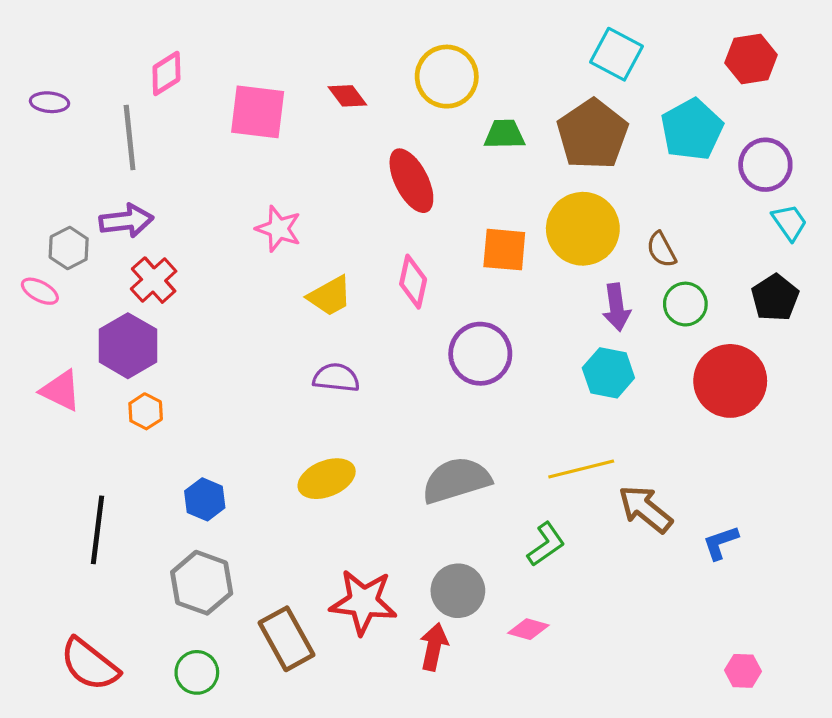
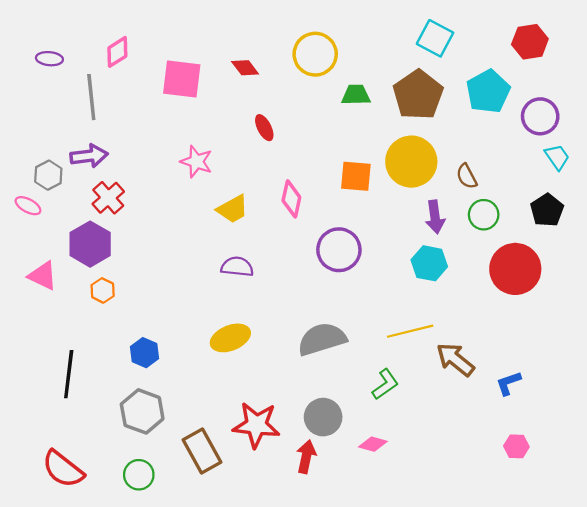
purple ellipse: (49, 102) -> (49, 59), moved
red ellipse: (411, 181) -> (264, 128), moved, size x0.6
pink hexagon: (743, 671) -> (516, 446), moved

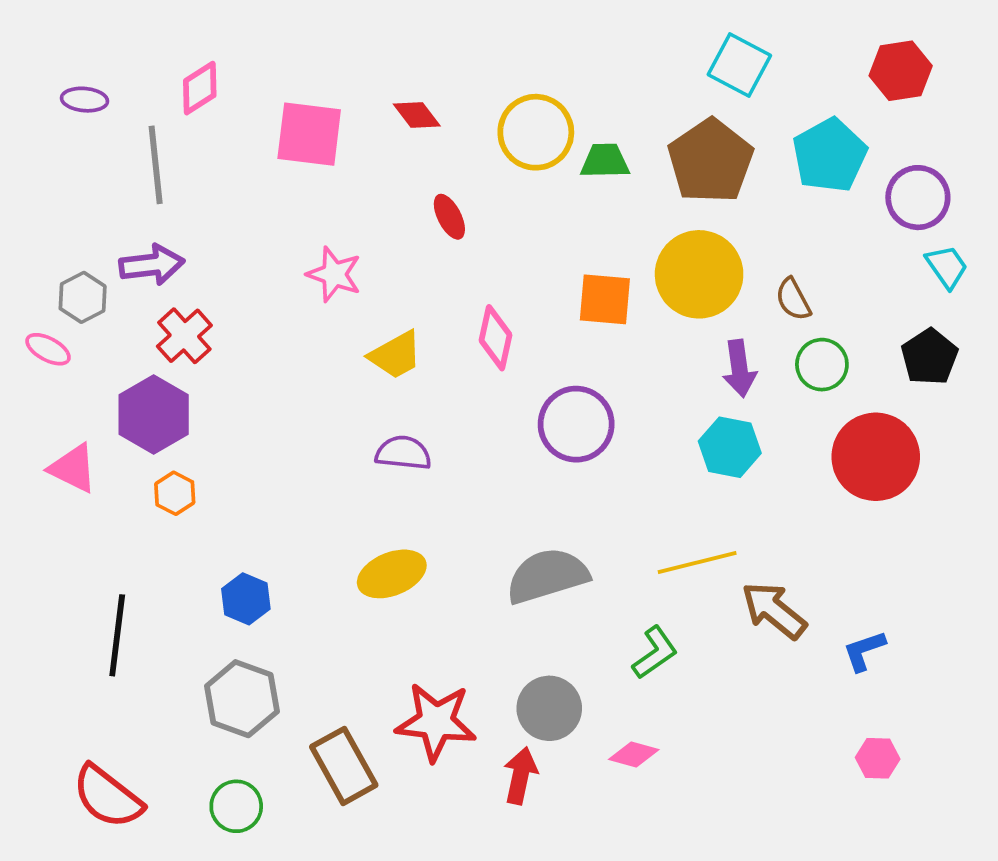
yellow circle: (315, 54) -> (536, 132), moved

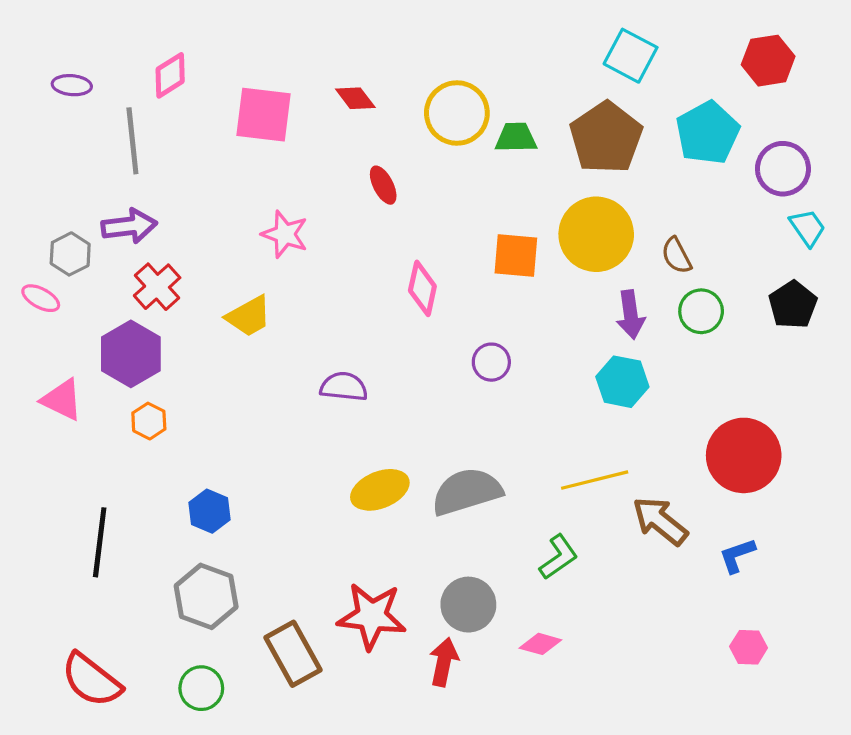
yellow trapezoid: (396, 355) -> (249, 316), moved
purple circle: (576, 424) -> (491, 362), size x0.6
red circle: (876, 457) -> (744, 455), moved
yellow ellipse: (392, 574) -> (380, 490), moved

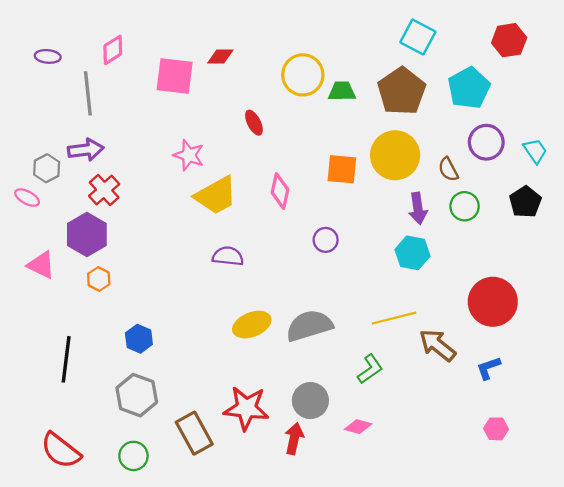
red diamond: (355, 98) -> (220, 56), moved, turned -52
purple circle: (783, 169) -> (486, 142), moved
yellow trapezoid: (249, 316) -> (216, 195), moved, size x1.4

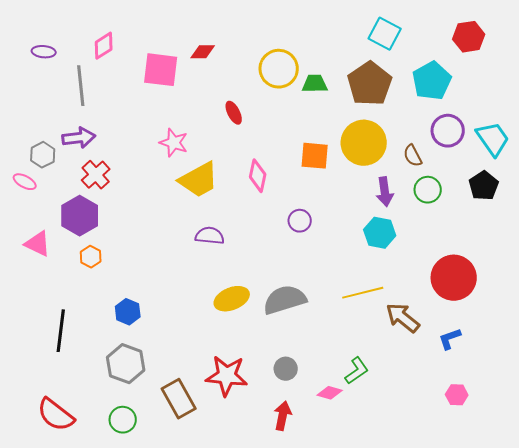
cyan trapezoid: (535, 151) -> (493, 139), size x1.5
green L-shape: (370, 369) -> (357, 371), moved
gray circle: (310, 401) -> (286, 369), size x0.7
red arrow: (294, 439) -> (283, 416), moved

